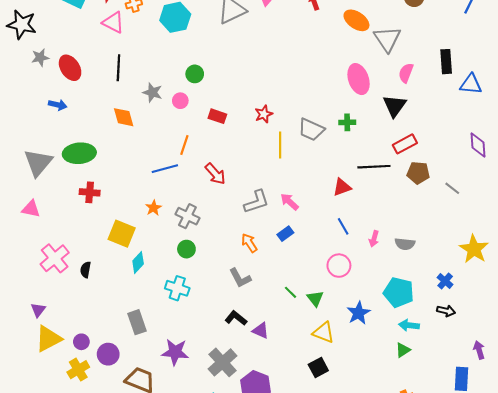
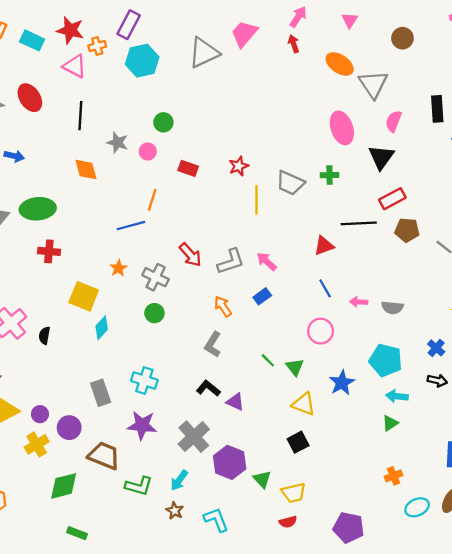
red ellipse: (70, 68) -> (30, 98), moved
red arrow: (215, 174) -> (190, 255), moved
pink arrow: (374, 239) -> (359, 302), turned 77
gray L-shape: (240, 278) -> (213, 345), turned 60
cyan cross: (177, 288) -> (144, 380), moved

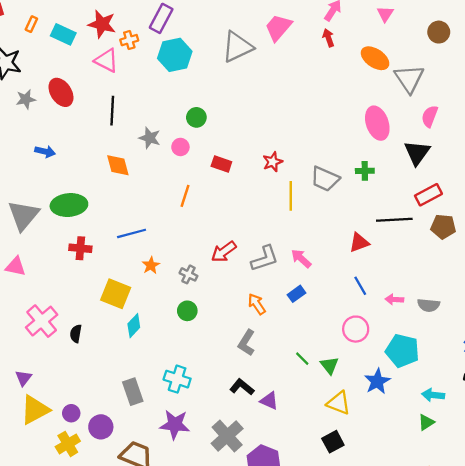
blue line: (131, 226) -> (132, 233), moved
red arrow: (190, 255) -> (224, 252), turned 95
gray cross: (156, 277) -> (188, 274), size x0.7
cyan pentagon: (386, 360) -> (402, 351), moved

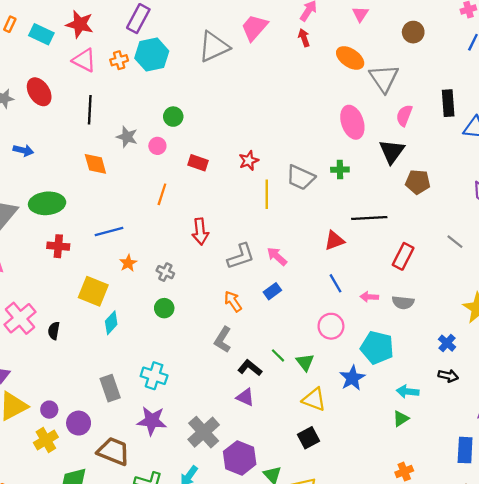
orange cross: (129, 40) -> (119, 60), moved
red rectangle: (428, 195) -> (403, 256), moved, turned -35
brown pentagon: (443, 227) -> (418, 182), moved
red arrow: (224, 252) -> (200, 232), moved, turned -60
black L-shape: (242, 387) -> (250, 368), moved

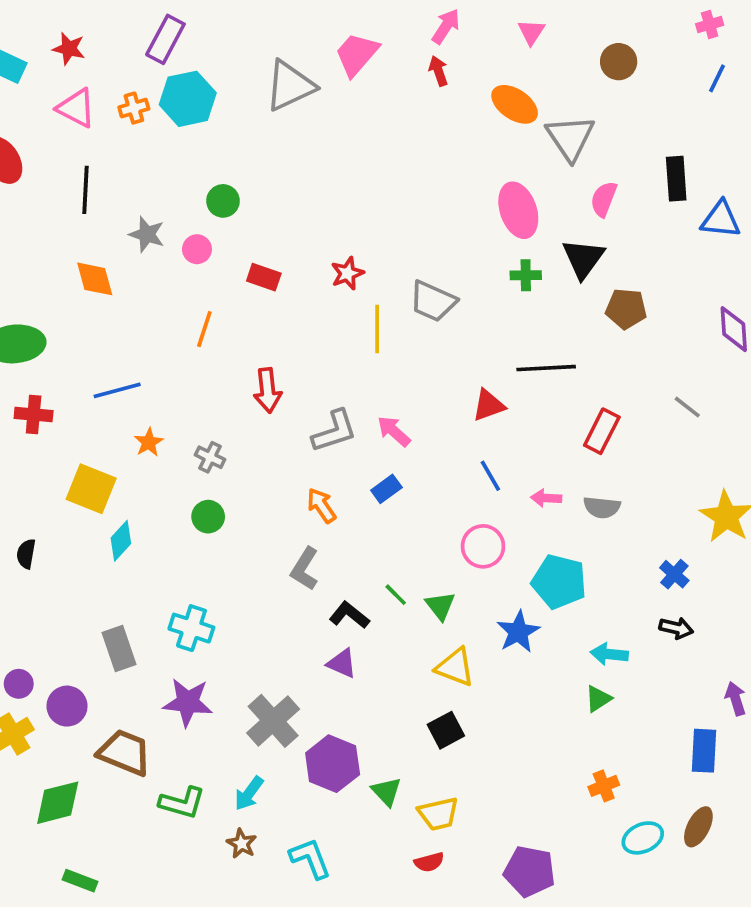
red star: (80, 24) -> (69, 49), size x0.7
green cross: (340, 170) -> (526, 275), moved

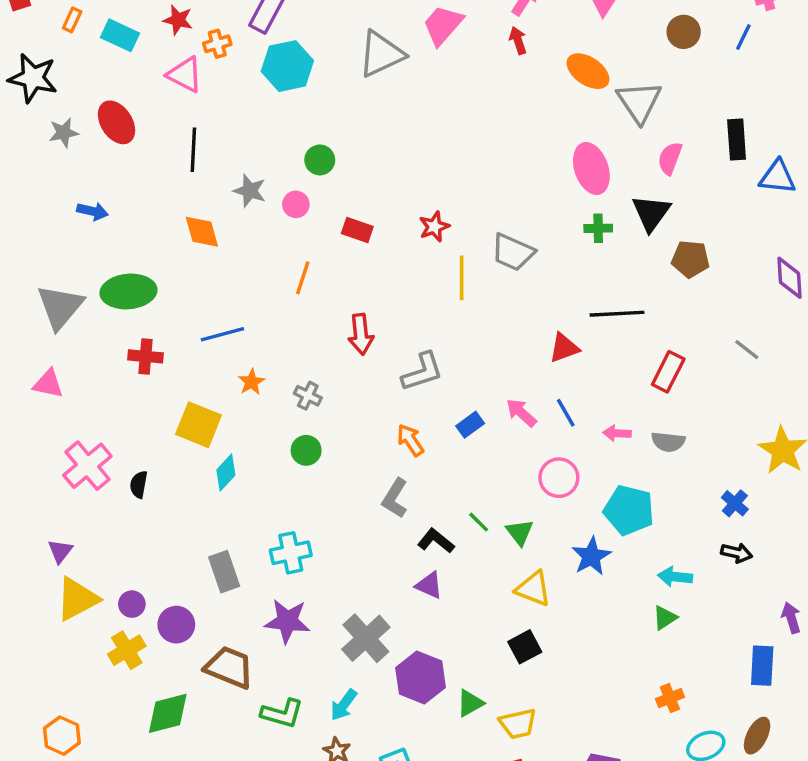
blue line: (717, 78) -> (743, 37), moved
orange cross: (134, 108) -> (217, 44), moved
pink arrow: (394, 431) -> (521, 413), moved
cyan cross: (191, 628) -> (291, 553), turned -30
green triangle: (386, 792) -> (470, 703), turned 44

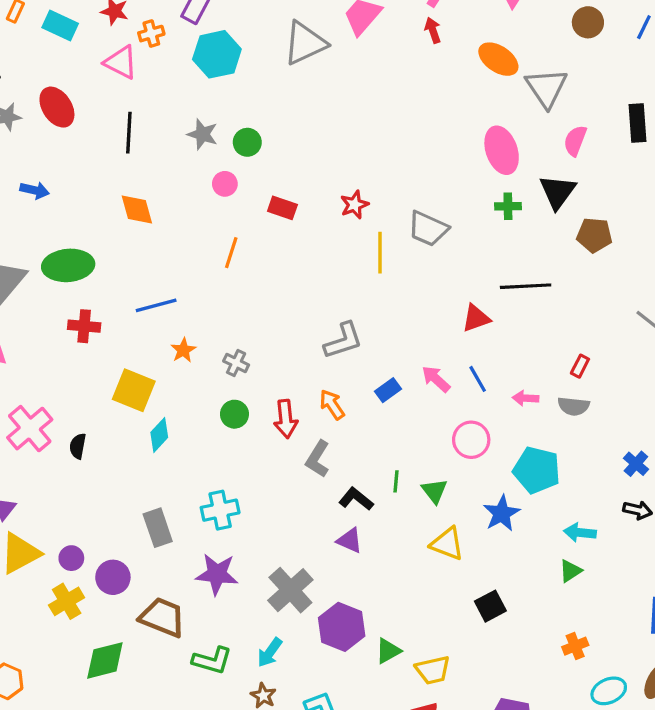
gray star: (250, 191) -> (202, 134), moved
red arrow: (361, 334) -> (286, 419), moved
red rectangle: (668, 372) -> (580, 366), moved, size x0.6
green line: (479, 522) -> (396, 481), turned 50
black square: (525, 647) -> (490, 606), moved

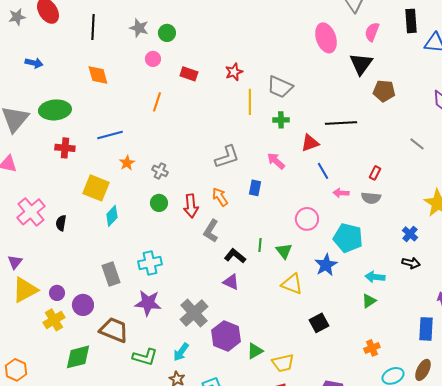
green cross: (508, 206) -> (281, 120), moved
pink arrow: (436, 379) -> (276, 161), moved
blue line: (478, 379) -> (323, 171), moved
blue rectangle: (388, 390) -> (255, 188), turned -42

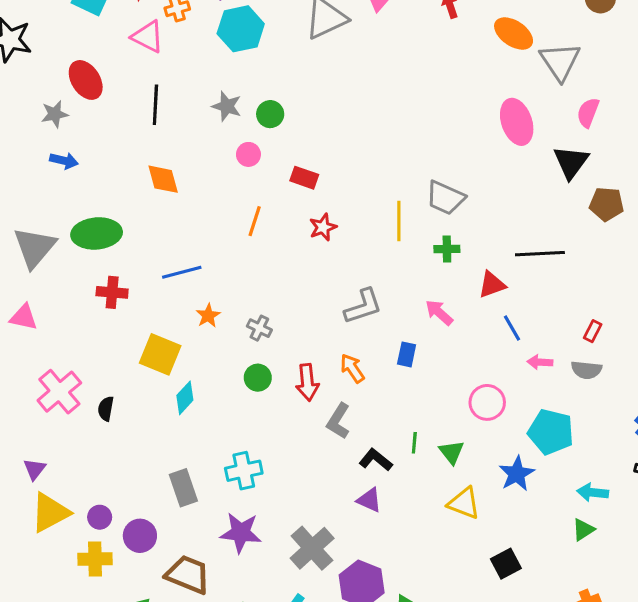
gray star: (17, 17) -> (55, 114), moved
red star: (234, 72) -> (323, 227), moved
yellow cross: (54, 320) -> (95, 559), turned 30

